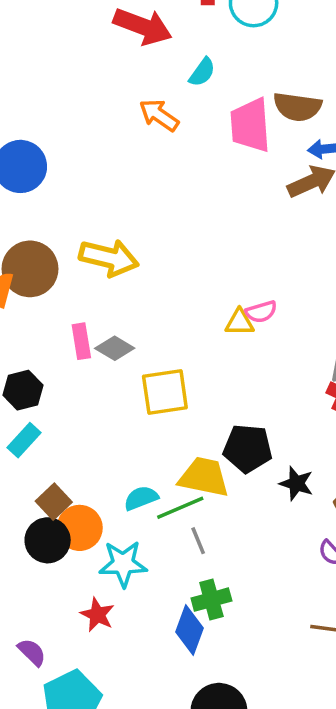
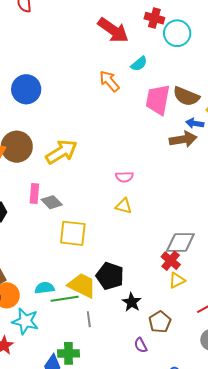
yellow arrow: (109, 258) -> (61, 152), turned -60
pink semicircle: (261, 312) -> (124, 177), moved
gray line: (198, 541) -> (89, 319), moved

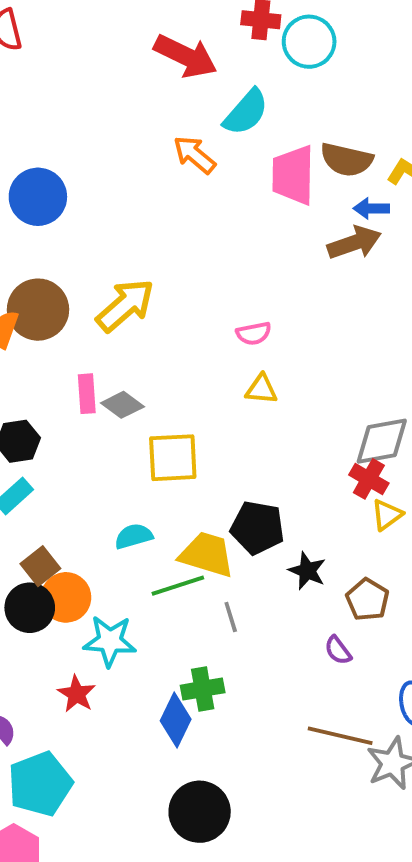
cyan semicircle: (139, 64) -> (246, 112), size x1.5
cyan semicircle: (45, 288) -> (134, 536), moved

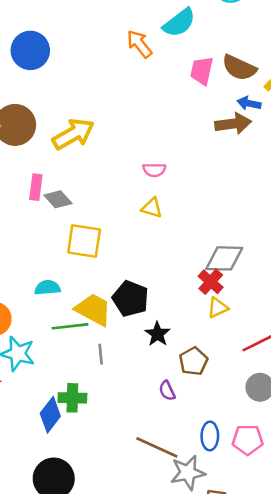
pink trapezoid: (293, 175) -> (202, 71), size x0.7

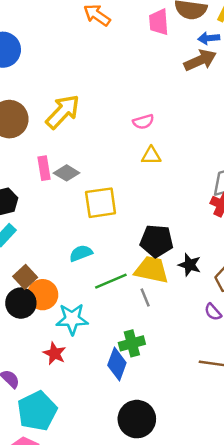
yellow trapezoid: (93, 310) -> (152, 270), moved

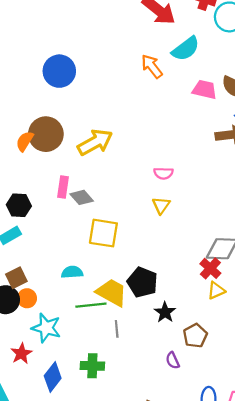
pink trapezoid: (159, 22) -> (204, 90), turned 90
yellow triangle: (151, 156) -> (161, 205), turned 48
yellow trapezoid: (152, 270) -> (112, 292), moved
orange circle: (43, 295) -> (27, 298), size x0.7
blue diamond: (117, 364) -> (53, 377), moved

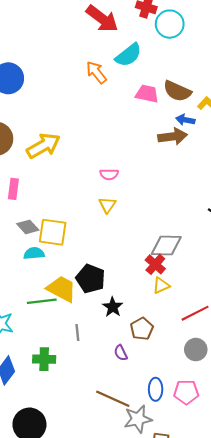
gray diamond: (82, 197) -> (28, 227), moved
cyan semicircle: (72, 272) -> (34, 253), moved
gray line: (117, 329) -> (77, 332), moved

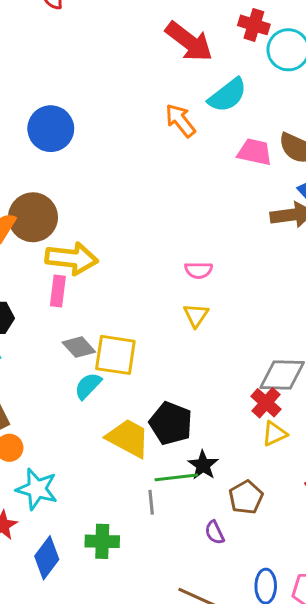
yellow arrow: (43, 146) -> (72, 258), moved, turned 36
cyan semicircle: (34, 253) -> (88, 386), turned -42
green line: (42, 301) -> (176, 477), moved

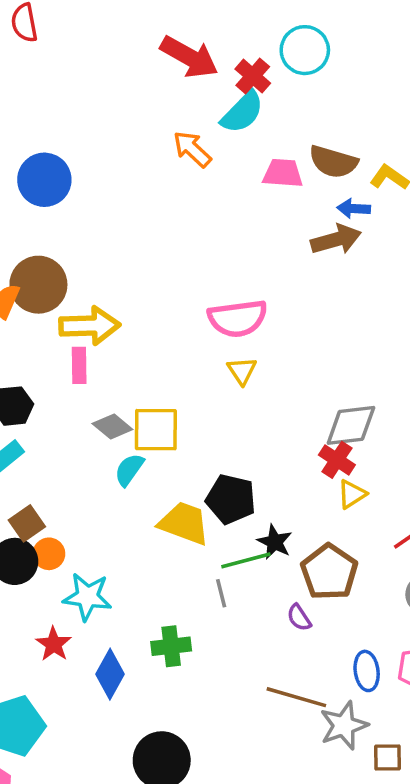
red cross: (254, 25) -> (253, 76), moved, turned 32
pink semicircle: (199, 270) -> (238, 318), size x1.8
brown pentagon: (246, 497) -> (329, 572), size x1.4

